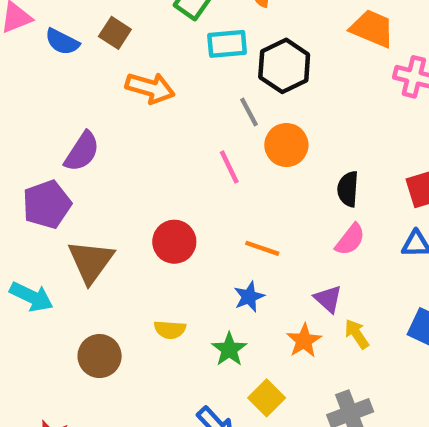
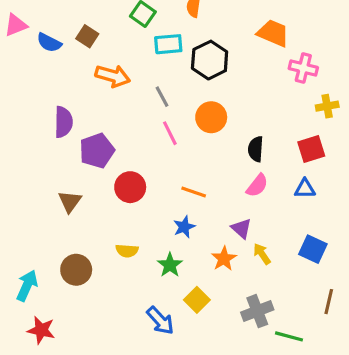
gray line: (249, 112) -> (162, 97), moved
purple semicircle: (82, 152) -> (63, 122), turned -32
purple pentagon: (47, 204) -> (97, 151), moved
brown triangle: (91, 262) -> (70, 201), size x0.7
cyan arrow: (31, 297) -> (27, 286), moved, turned -92

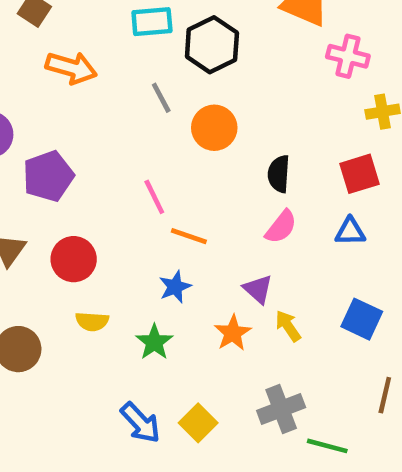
gray line: (162, 97) -> (161, 98), moved
pink line: (170, 133) -> (154, 197), moved
red circle: (130, 187) -> (74, 259), moved
yellow square: (197, 300) -> (198, 423), moved

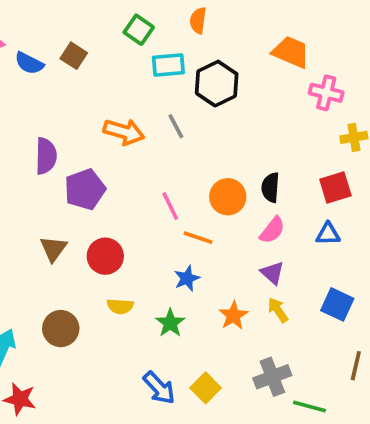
orange arrow: (71, 68) -> (124, 132), moved
orange circle: (214, 128) -> (228, 197), moved
purple triangle: (258, 289) -> (272, 273), moved

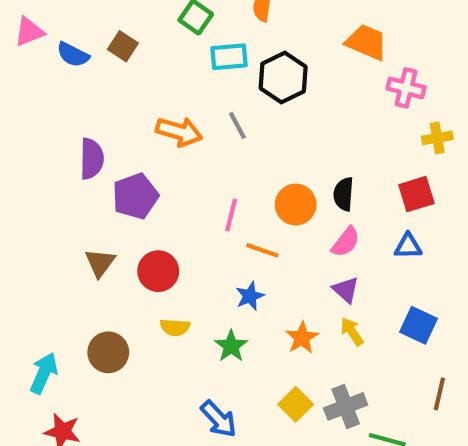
pink line: (170, 206) -> (231, 215), turned 40
yellow square: (206, 388) -> (296, 404), moved

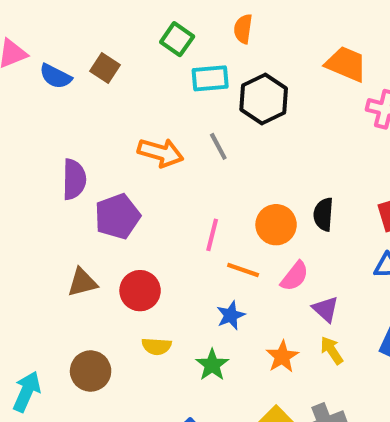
pink semicircle: (346, 242) -> (295, 276), moved
brown triangle: (100, 263) -> (82, 282), turned 40

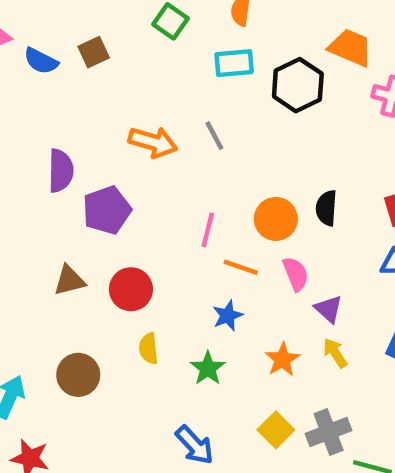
brown square: (105, 68) -> (94, 52), turned 32
cyan rectangle: (210, 78) -> (234, 63), moved
black hexagon: (264, 99) -> (298, 85), moved
pink semicircle: (295, 276) -> (296, 274), turned -60
yellow semicircle: (156, 346) -> (149, 349), turned 80

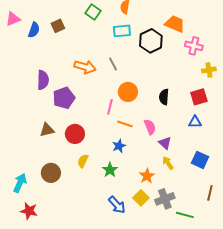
blue semicircle: (41, 61) -> (34, 30), turned -98
orange circle: (276, 219) -> (128, 92), moved
yellow semicircle: (149, 349) -> (83, 161), turned 32
orange star: (282, 360) -> (147, 176), moved
blue arrow: (195, 445) -> (117, 205), moved

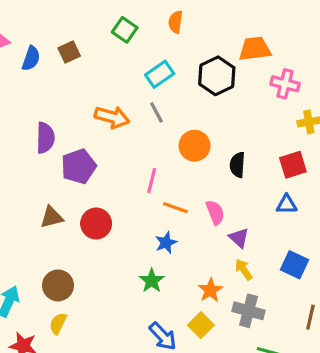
orange trapezoid: (175, 24) -> (255, 49), turned -30
cyan rectangle: (122, 31) -> (160, 74), moved, turned -30
orange circle: (128, 92) -> (195, 146), moved
yellow semicircle: (83, 161) -> (58, 324), moved
gray cross: (165, 199) -> (249, 311), moved, turned 36

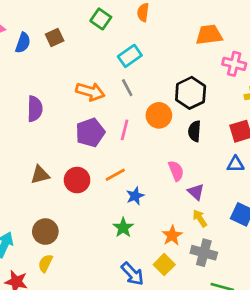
black hexagon: (217, 76) -> (191, 93), moved
purple pentagon: (79, 166) -> (90, 133), moved
pink line: (152, 181) -> (125, 130), moved
orange line: (175, 208) -> (115, 175), moved, turned -48

